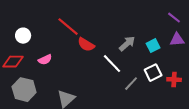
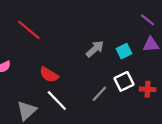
red semicircle: (86, 45) -> (49, 75), moved
white line: (112, 64) -> (57, 100), moved

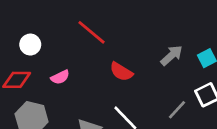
red semicircle: (49, 75) -> (121, 72), moved

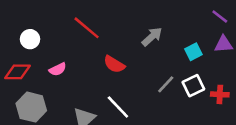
gray arrow: (172, 55) -> (152, 37), moved
gray line: (177, 110) -> (166, 84), moved

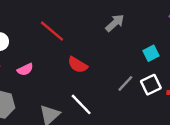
gray arrow: (152, 37) -> (115, 23), moved

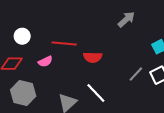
red line: (52, 31) -> (64, 44), moved, turned -35
red semicircle: (78, 65) -> (93, 57), turned -30

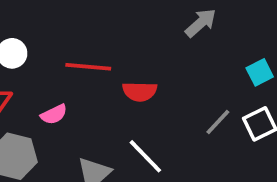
pink semicircle: (45, 61) -> (54, 114), moved

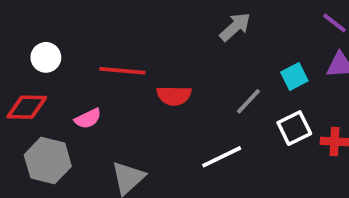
gray line: (218, 122) -> (248, 101), moved
white line: (145, 156) -> (222, 157), moved, turned -72

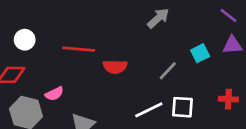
pink semicircle: (88, 119) -> (54, 94), moved
white square: (294, 128) -> (183, 107), moved, turned 30

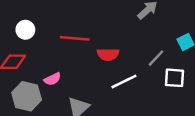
white square: (183, 107) -> (174, 78), moved
white line: (149, 110) -> (124, 81), moved

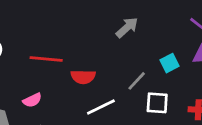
pink semicircle: (52, 79) -> (32, 100), moved

